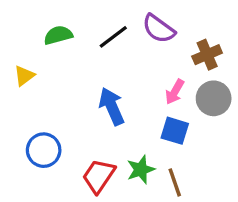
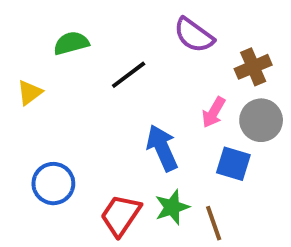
black line: (113, 37) -> (129, 75), moved
blue arrow: (112, 106) -> (162, 148), moved
blue square: (175, 131) -> (233, 164), moved

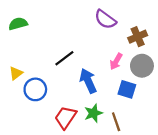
green semicircle: (71, 43) -> (18, 24), moved
black line: (129, 75) -> (64, 58), moved
yellow triangle: (30, 93) -> (16, 73), moved
blue circle: (53, 184) -> (35, 89), moved

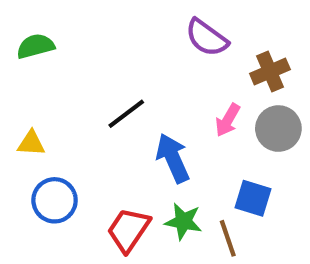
yellow triangle: (16, 73) -> (31, 143), turned 40
blue circle: (35, 89) -> (55, 200), moved
blue square: (127, 89) -> (253, 198), moved
green star: (93, 113) -> (183, 221), turned 30

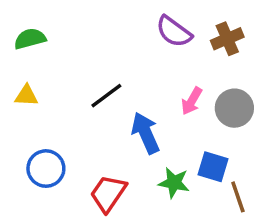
brown cross: (270, 71) -> (227, 39), moved
yellow triangle: (31, 143) -> (26, 96), moved
green star: (183, 221) -> (174, 183), moved
brown line: (228, 238) -> (238, 197), moved

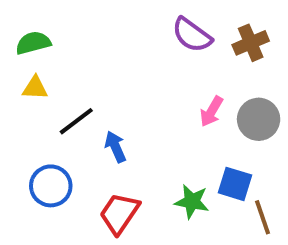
yellow triangle: (26, 96) -> (35, 88), moved
black line: (106, 96) -> (76, 121), moved
blue arrow: (145, 133) -> (115, 147), moved, size x0.7

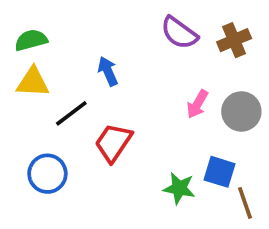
yellow triangle: (35, 88) -> (33, 82), size x1.4
blue arrow: (115, 147) -> (108, 71), moved
red trapezoid: (119, 213) -> (113, 143), moved

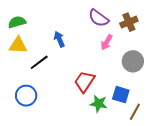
pink arrow: (197, 104) -> (107, 42), moved
red trapezoid: (113, 143) -> (85, 81), moved
brown line: (245, 203) -> (135, 112), turned 48

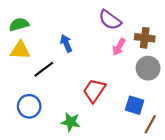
brown cross: (129, 22) -> (145, 38), moved, turned 30
green star: (99, 104) -> (71, 122), moved

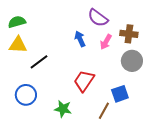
blue arrow: (66, 43) -> (80, 39), moved
blue square: (135, 105) -> (120, 94), turned -36
brown line: (150, 124) -> (104, 111), moved

